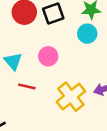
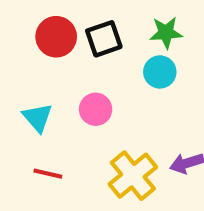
red line: (27, 86) -> (48, 174), moved

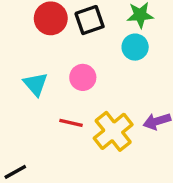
red line: (48, 174) -> (71, 123), moved

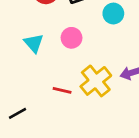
red line: (71, 123) -> (62, 90), moved

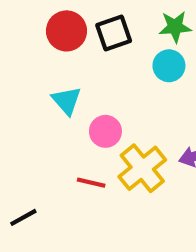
pink circle: (72, 38) -> (105, 131), moved
cyan triangle: (34, 43) -> (66, 101), moved

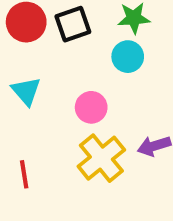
pink circle: (105, 131) -> (91, 107), moved
red line: (91, 183) -> (24, 174), moved, turned 68

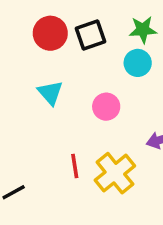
yellow cross: (101, 158) -> (115, 173), moved
red line: (24, 174) -> (75, 166), moved

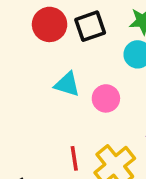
cyan triangle: (50, 93) -> (67, 84), moved, turned -32

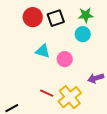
red line: (74, 158) -> (47, 93), turned -56

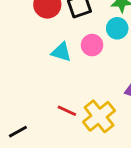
pink circle: (65, 59) -> (92, 45), moved

